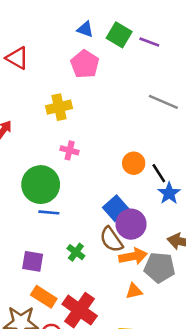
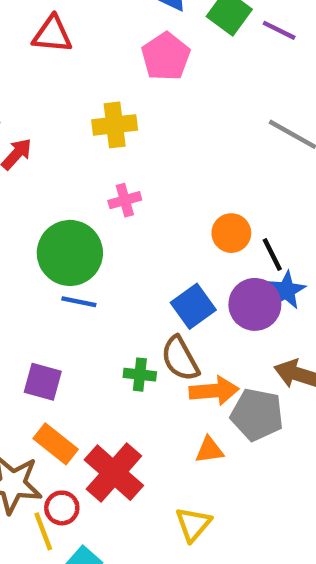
red triangle: (17, 58) -> (52, 34), turned -30
pink cross: (70, 150) -> (125, 200), turned -36
purple circle: (131, 224) -> (255, 304), moved
green cross: (76, 252) -> (140, 375), moved, turned -36

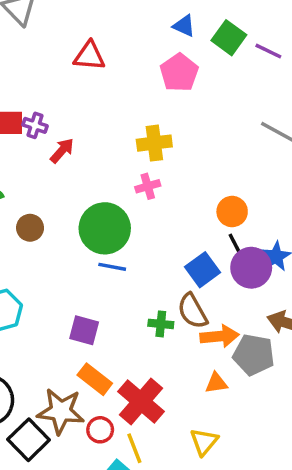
yellow cross: (115, 125) -> (154, 143), moved
black line: (272, 254) -> (236, 246), moved
yellow line: (43, 531) -> (134, 448), moved

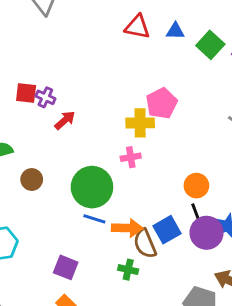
blue triangle: (184, 26) -> (175, 31), turned -30
red triangle: (89, 56) -> (137, 27), moved
pink pentagon: (179, 73) -> (162, 103), moved
brown semicircle: (192, 311) -> (145, 244), moved
orange arrow: (220, 336) -> (127, 228), moved

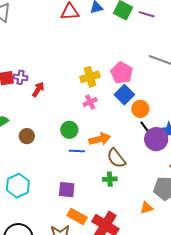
pink pentagon: (162, 103) -> (122, 73), moved
green circle: (92, 187) -> (69, 130), size x0.6
orange arrow: (127, 228) -> (100, 139), moved
blue square: (167, 230) -> (124, 95), moved

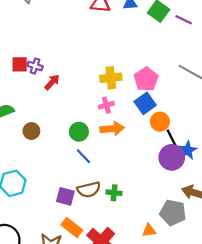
black line: (146, 128) -> (171, 137), moved
orange arrow: (100, 139) -> (112, 129), moved
blue line: (77, 151) -> (83, 156), turned 35
brown semicircle: (116, 158) -> (89, 190), moved, turned -75

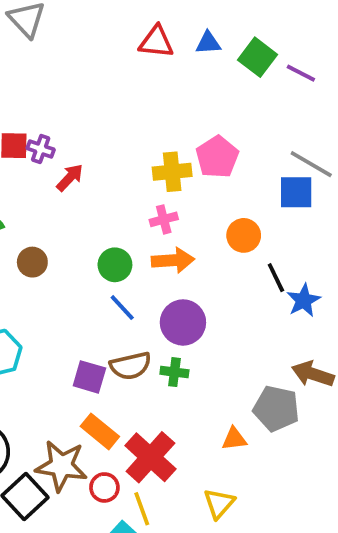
pink pentagon: (146, 79) -> (217, 157), moved
blue square: (145, 103) -> (296, 192), moved, turned 35
orange circle: (160, 122) -> (244, 235), moved
purple circle: (172, 157) -> (183, 322), moved

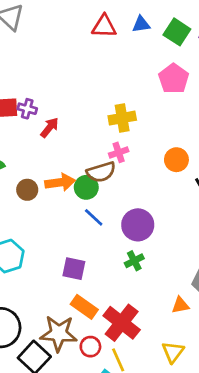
pink pentagon: (217, 157) -> (174, 79), moved
orange arrow: (173, 260) -> (60, 182), moved
brown semicircle: (130, 366) -> (101, 172), moved
green cross: (174, 372) -> (134, 261), turned -30

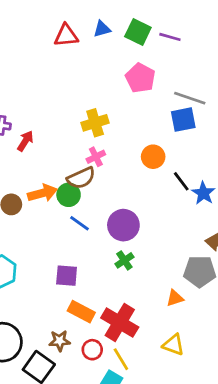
brown star: (59, 333) -> (60, 341), size x0.6
yellow triangle: (173, 352) -> (173, 345), turned -40

